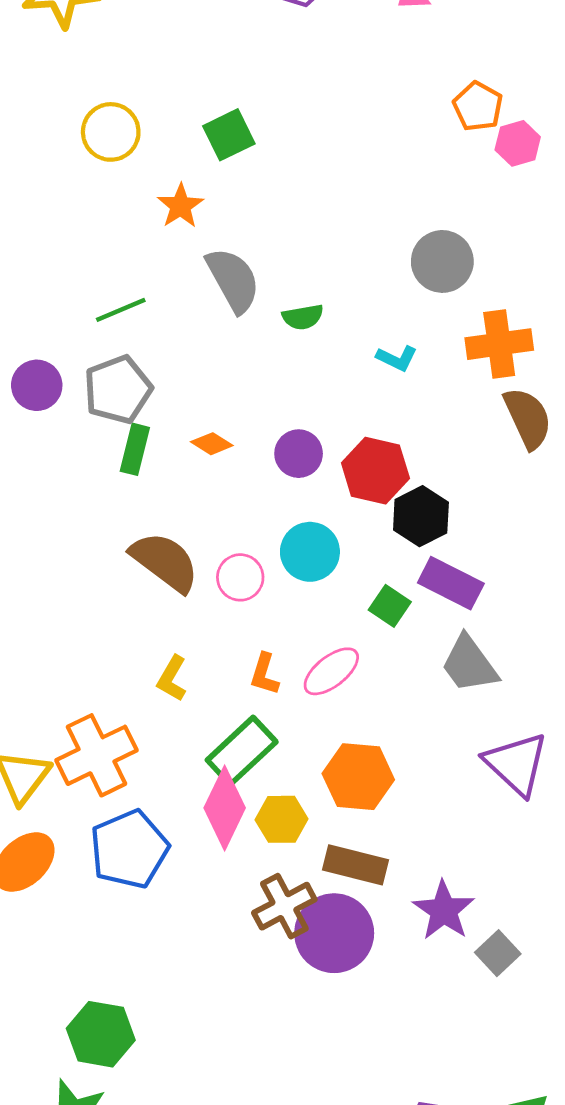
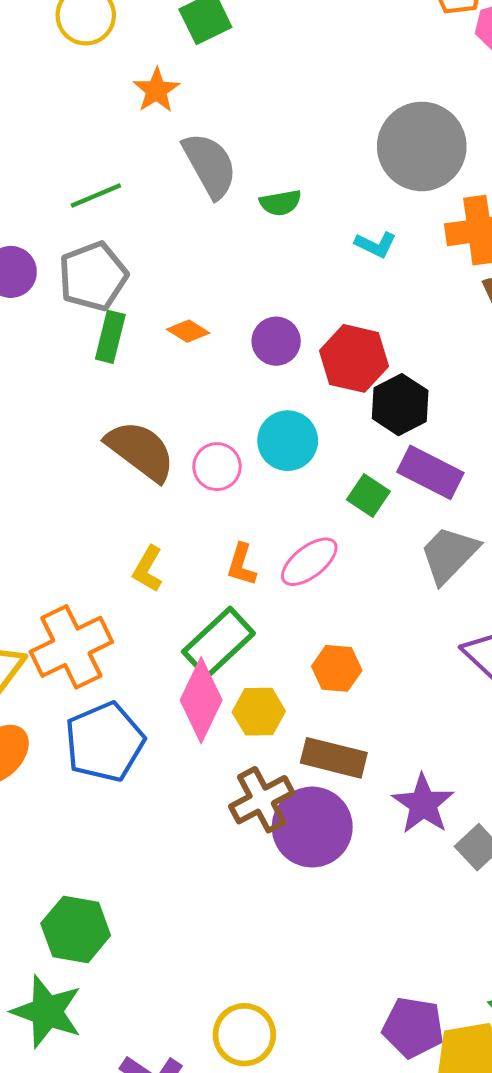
gray circle: (442, 261) -> (422, 146), size x1.4
gray trapezoid: (469, 664) -> (449, 555), turned 80
orange hexagon: (358, 777) -> (337, 668), size x0.7

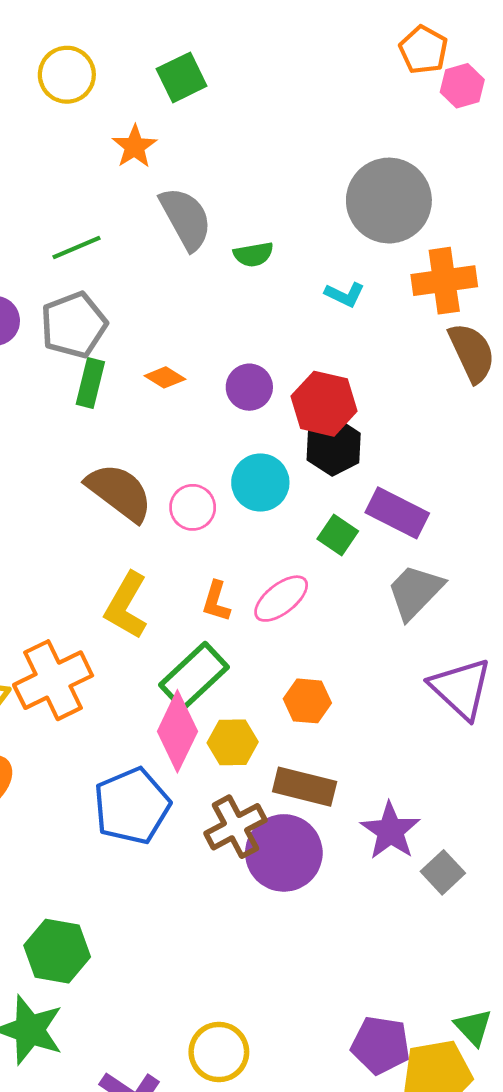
black hexagon: (400, 405) -> (334, 447), moved
yellow L-shape: (148, 569) -> (126, 606), size x1.5
blue pentagon: (105, 742) -> (132, 806), moved

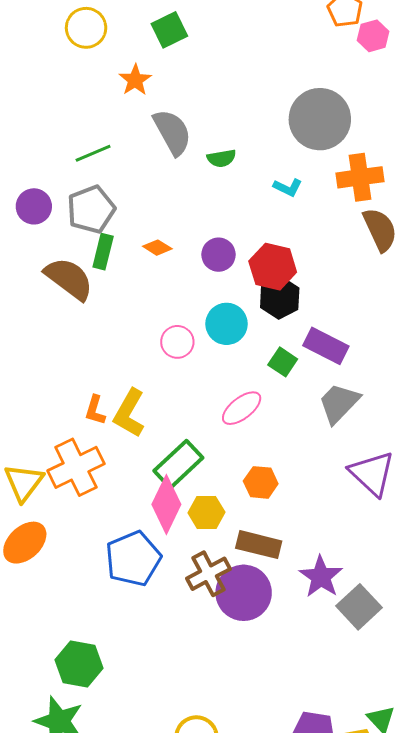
brown semicircle: (119, 492) -> (69, 279), moved
orange L-shape: (216, 601) -> (95, 410), moved
gray square: (443, 872) -> (359, 607), size x1.4

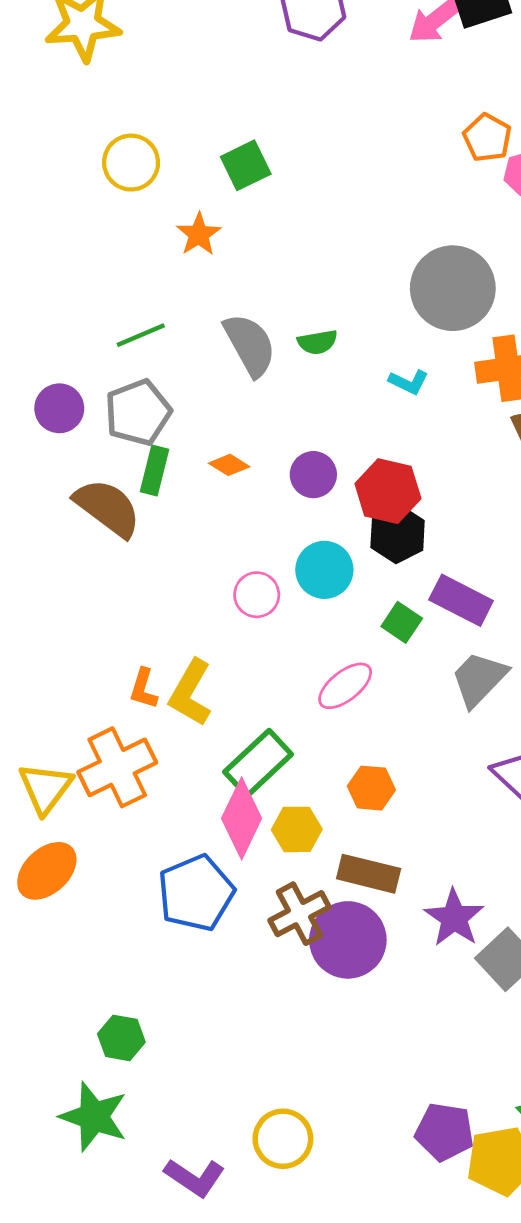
gray semicircle: (172, 132) -> (250, 345), moved
green hexagon: (79, 664) -> (121, 1038), size x0.7

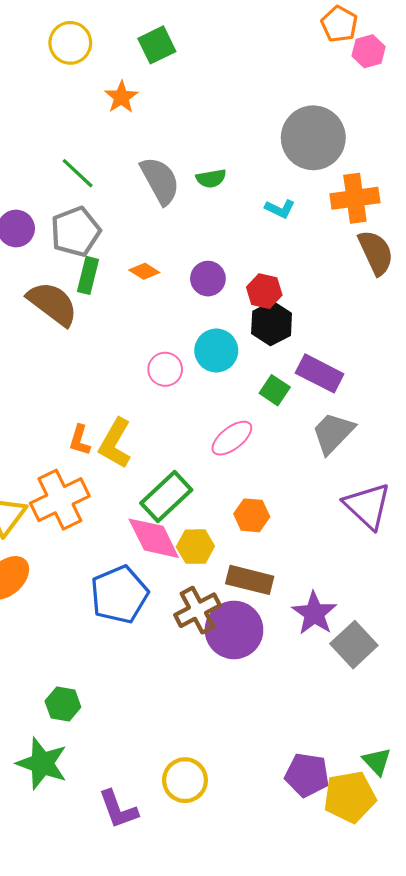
green line: (141, 335) -> (78, 173), turned 66
red hexagon: (388, 491) -> (264, 291), size x0.7
pink diamond: (242, 818) -> (154, 538), turned -52
purple L-shape: (195, 1177) -> (118, 809), turned 36

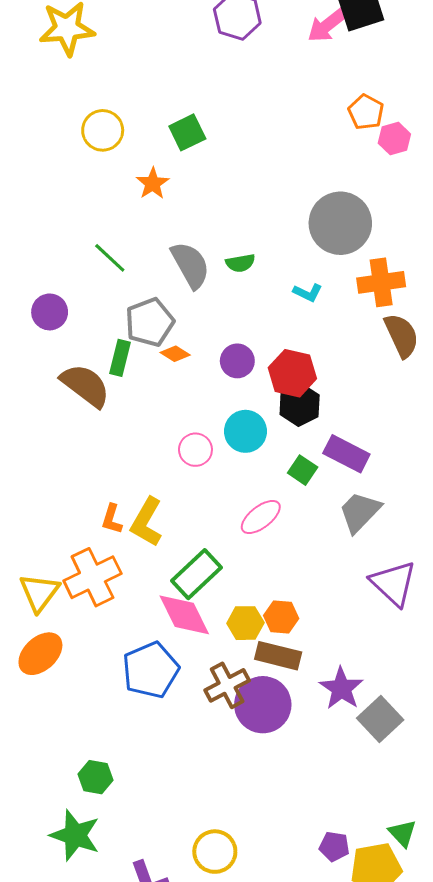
gray pentagon: (75, 232) -> (150, 322), moved
red hexagon: (264, 291) -> (292, 373), size x1.4
orange hexagon: (252, 515) -> (281, 617), moved
yellow hexagon: (195, 547) -> (245, 623), moved
purple pentagon: (307, 775) -> (334, 846), size x0.7

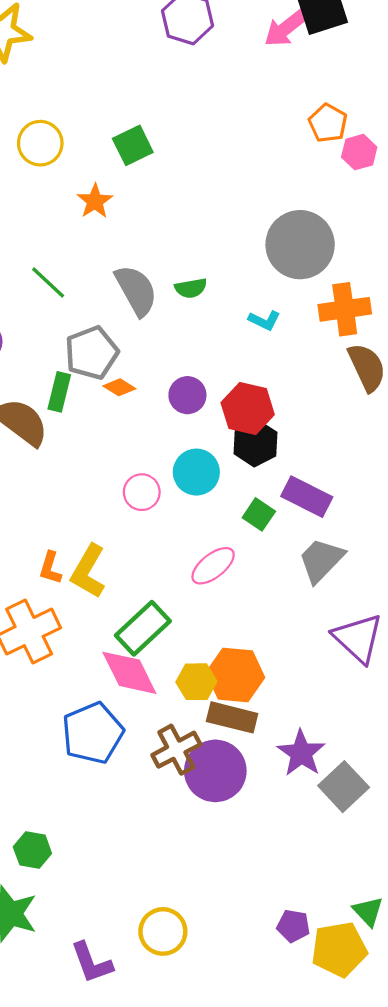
orange hexagon: (281, 617) -> (235, 675), size x1.5

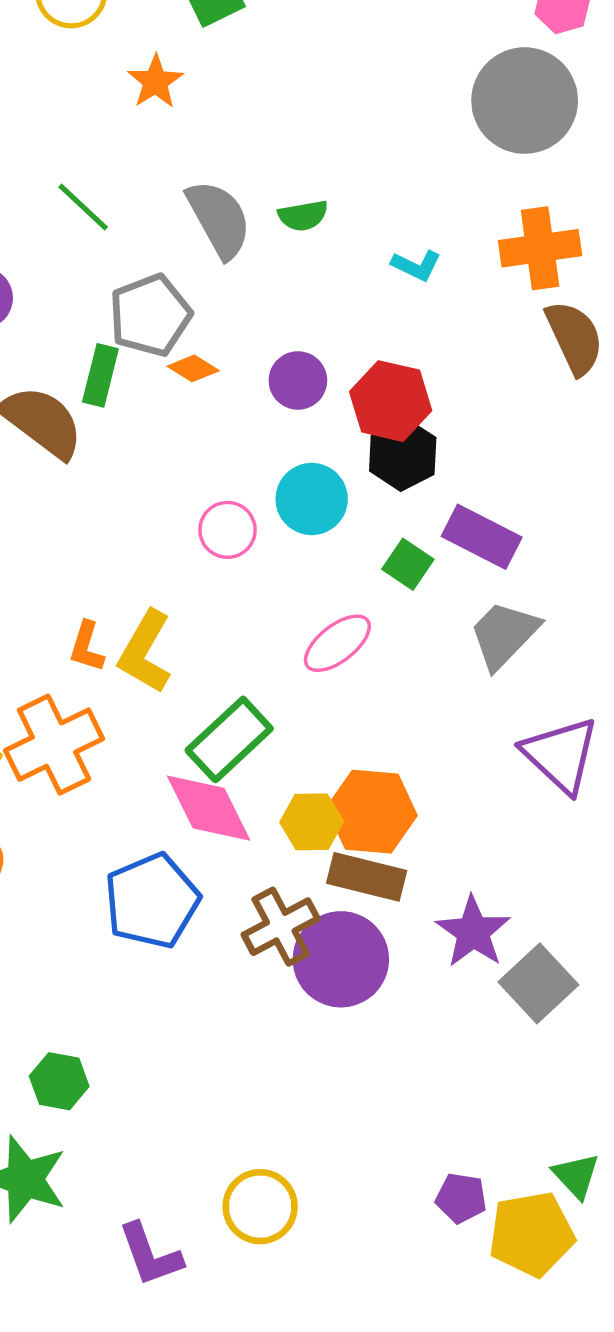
gray circle: (300, 245) -> (525, 101), moved

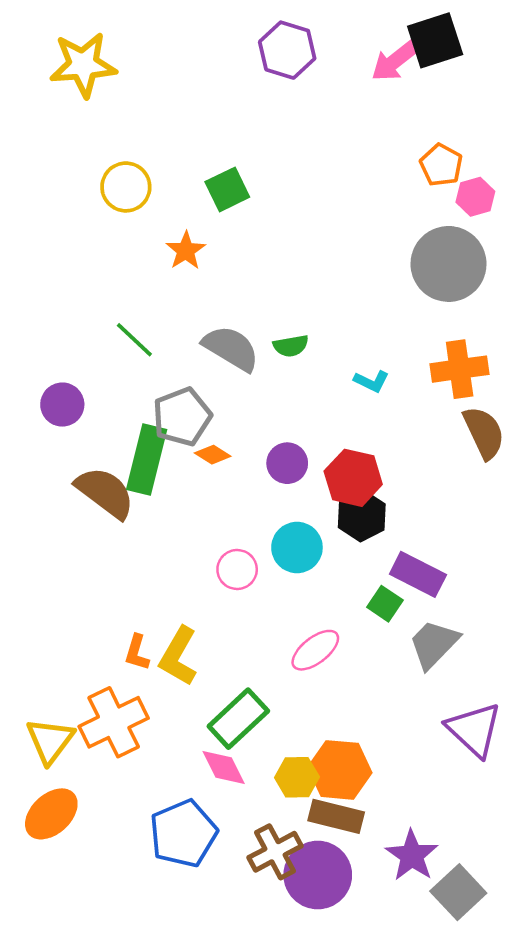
gray semicircle: (219, 219) -> (231, 348), turned -30
green rectangle: (100, 375) -> (147, 460), size x1.6
green square: (408, 564) -> (385, 604), moved
pink diamond: (209, 808) -> (224, 767), size x0.7

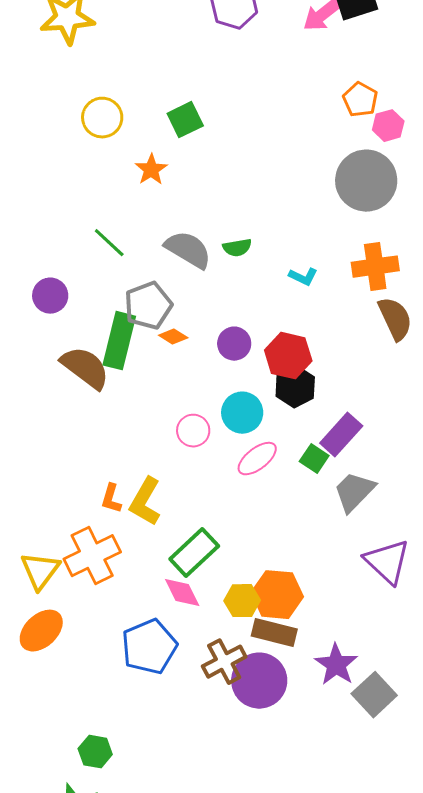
purple rectangle: (418, 574) -> (341, 435), turned -75
pink ellipse: (315, 650) -> (257, 459), moved

